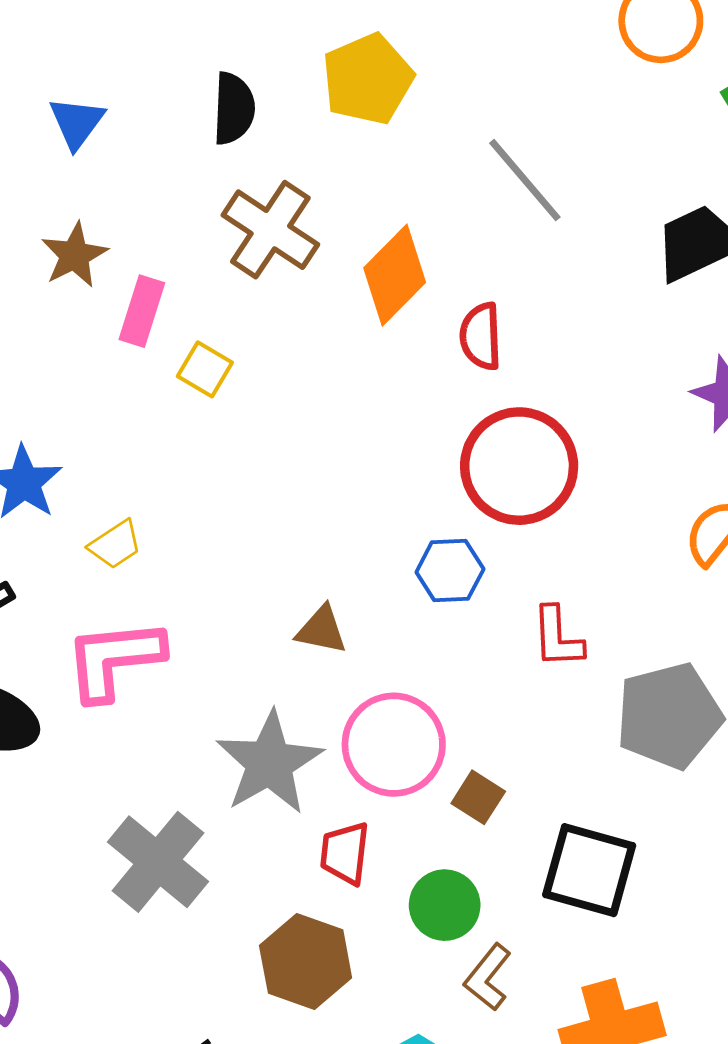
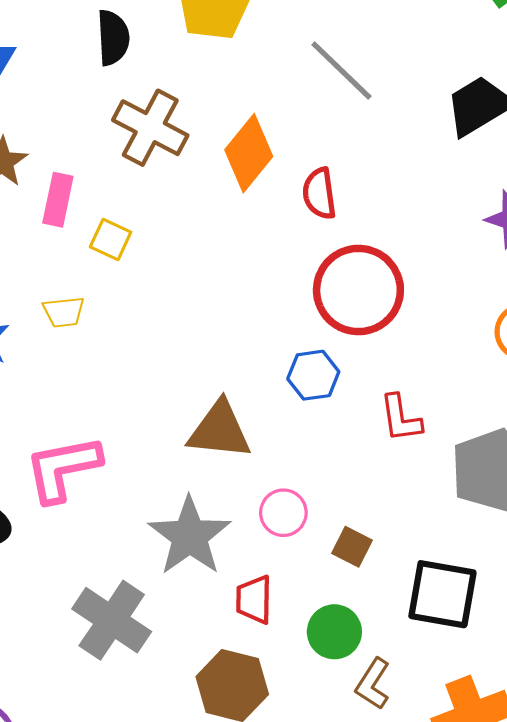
yellow trapezoid: (115, 545) -> (64, 312), moved, turned 33
brown triangle: (322, 630) -> (220, 430), size x1.6
pink circle: (394, 745) -> (283, 513), size x0.6

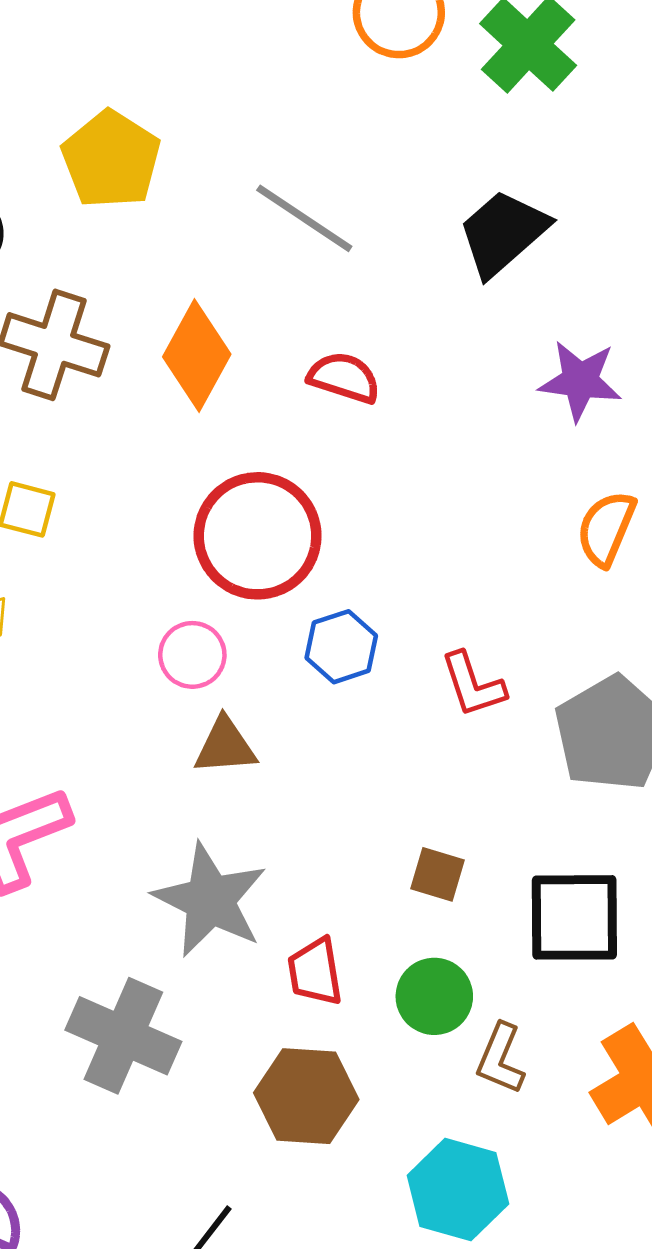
red semicircle: (319, 194) -> (344, 378), moved, turned 126
red circle: (358, 290) -> (258, 536), moved
brown triangle: (220, 430) -> (225, 746), size x0.7
pink circle: (283, 513) -> (192, 655), moved

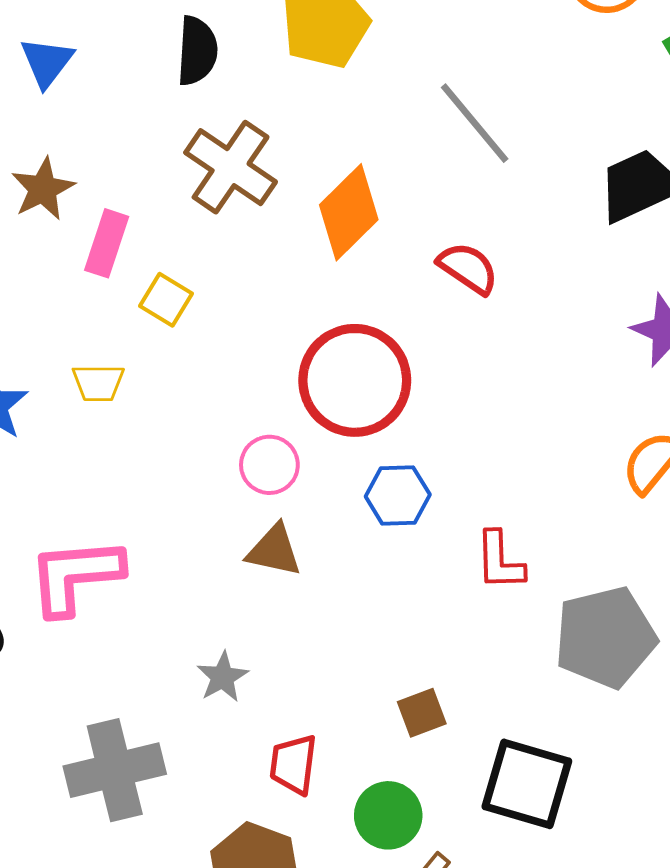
brown square: (438, 874) -> (422, 713), turned 36
gray star: (210, 900) -> (223, 677), size x0.5
gray cross: (123, 1036) -> (115, 770), turned 36

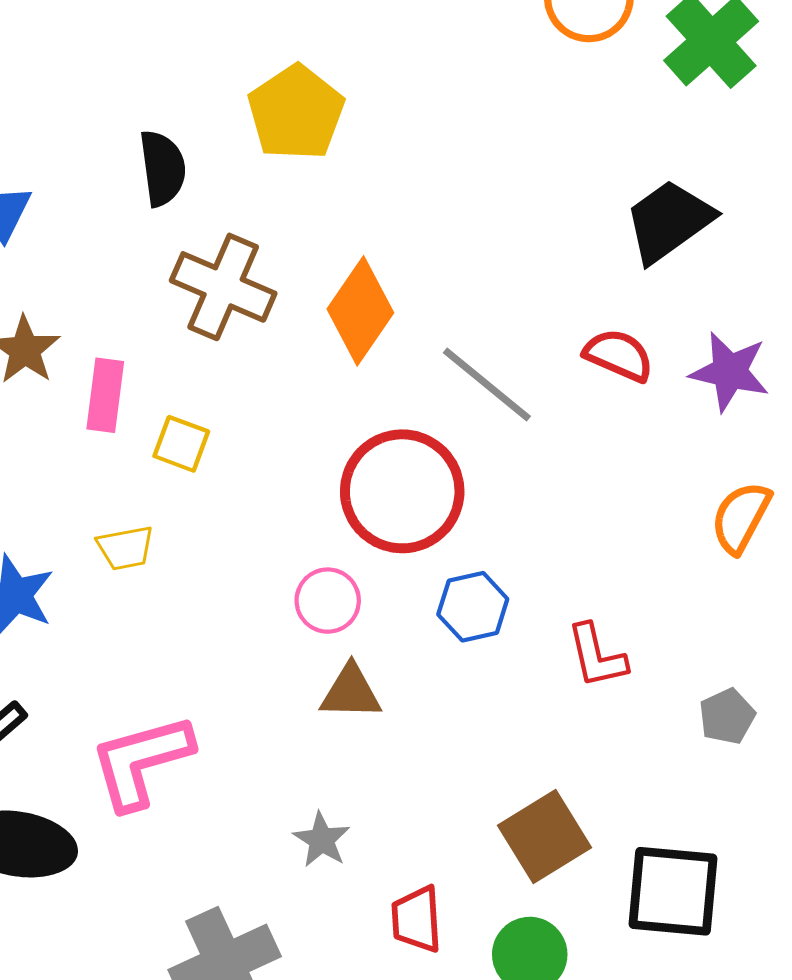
gray line: (475, 123) -> (487, 385), moved
red semicircle: (468, 268) -> (619, 355), moved
gray pentagon: (605, 637) -> (727, 716), size x0.5
brown square: (422, 713) -> (544, 837), size x1.6

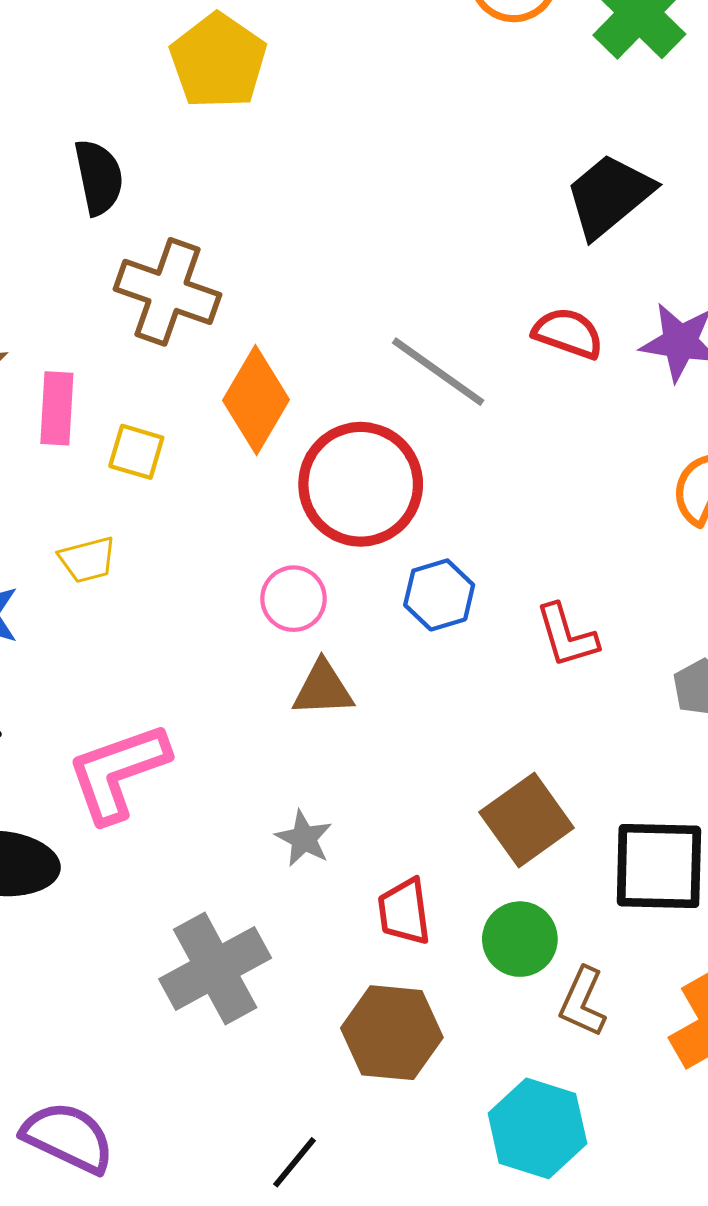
yellow pentagon: (296, 113) -> (218, 61), moved
orange diamond: (360, 311) -> (256, 400), moved

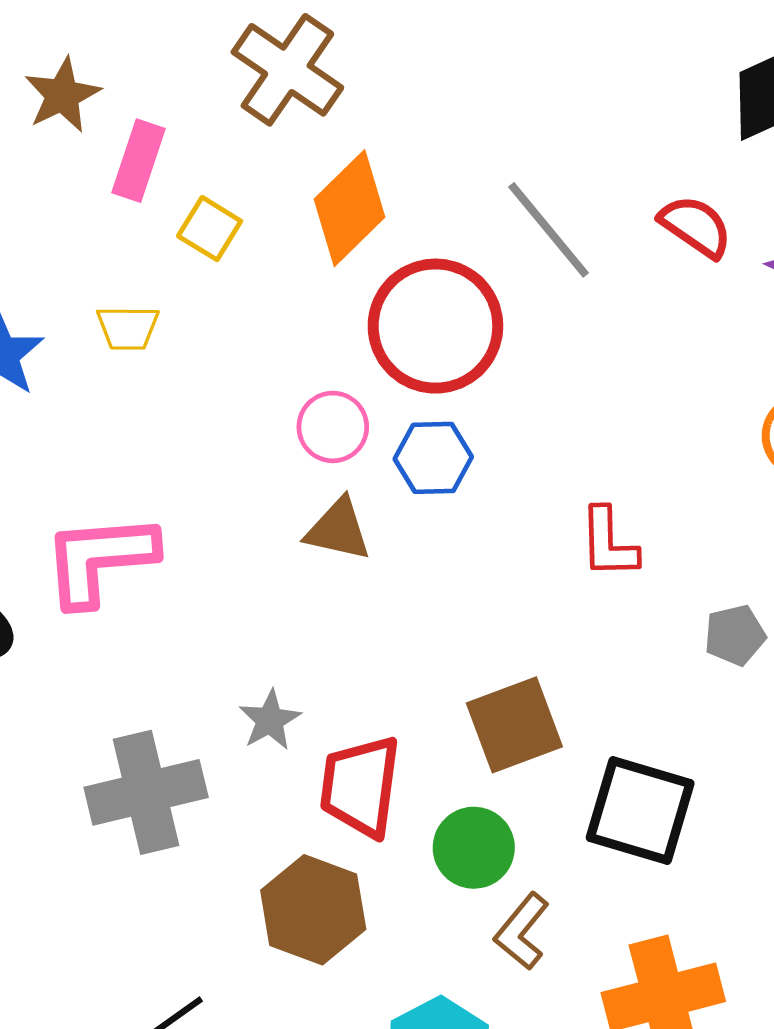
blue hexagon: (439, 595) -> (433, 458), moved
gray star: (304, 838) -> (270, 720), moved
red trapezoid: (404, 912) -> (360, 786), size x1.4

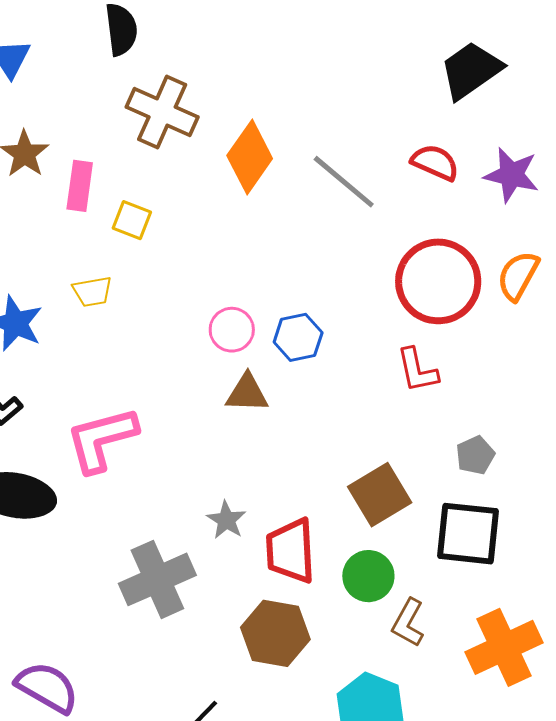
orange diamond: (350, 208) -> (250, 157), moved
red circle: (435, 326) -> (438, 281), moved
gray pentagon: (735, 635) -> (475, 455), moved

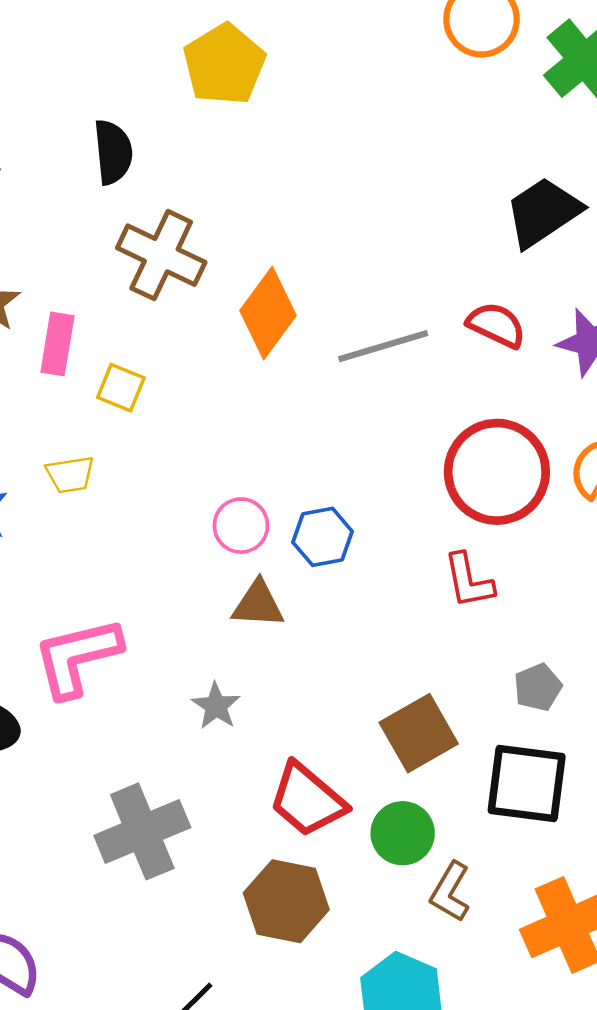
gray line: (344, 182) -> (383, 346), turned -58
gray star: (226, 520) -> (216, 706), moved
red trapezoid: (291, 551) -> (307, 800), turned -48

